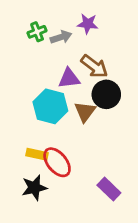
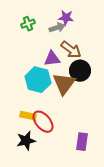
gray arrow: (61, 37) -> (57, 28), moved
brown triangle: (85, 112) -> (64, 84), size x1.4
purple rectangle: (109, 189) -> (82, 142), turned 54

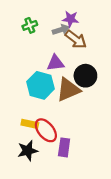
brown arrow: (71, 50) -> (76, 39), moved
brown triangle: (64, 84) -> (68, 90), turned 30
purple rectangle: (82, 142) -> (64, 147), moved

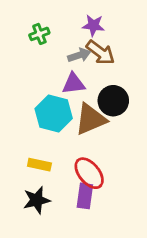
gray arrow: (61, 30) -> (79, 55), moved
red ellipse: (46, 130) -> (89, 173), moved

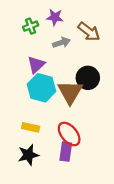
purple star: (93, 25) -> (55, 17), moved
brown arrow: (100, 52) -> (89, 32), moved
purple triangle: (74, 84) -> (36, 65), moved, turned -36
brown triangle: (91, 119) -> (70, 92), turned -36

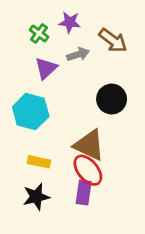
green cross: (31, 26) -> (39, 33), turned -32
purple triangle: (36, 65) -> (46, 68), moved
cyan hexagon: (42, 88) -> (31, 112), moved
brown triangle: (70, 92) -> (89, 145), moved, turned -36

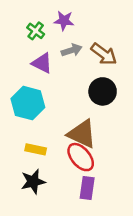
brown arrow: (113, 40) -> (104, 54), moved
purple triangle: (46, 68) -> (42, 63), turned -50
purple rectangle: (84, 193) -> (87, 188), moved

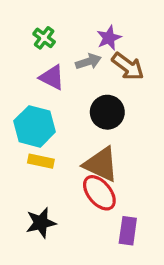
purple star: (64, 21) -> (109, 38), moved, turned -30
black circle: (103, 91) -> (107, 112), moved
yellow rectangle: (36, 149) -> (41, 161), moved
purple rectangle: (87, 188) -> (128, 231), moved

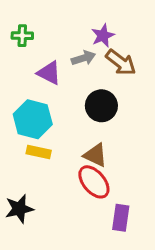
green cross: (44, 38) -> (22, 36), moved, turned -36
brown triangle: (101, 164) -> (95, 155), size x0.7
black star: (41, 223) -> (19, 209), moved

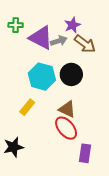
purple triangle: (49, 73) -> (41, 38), moved, size x1.4
cyan hexagon: (33, 119) -> (42, 77), moved
yellow rectangle: (39, 152) -> (27, 107), turned -63

